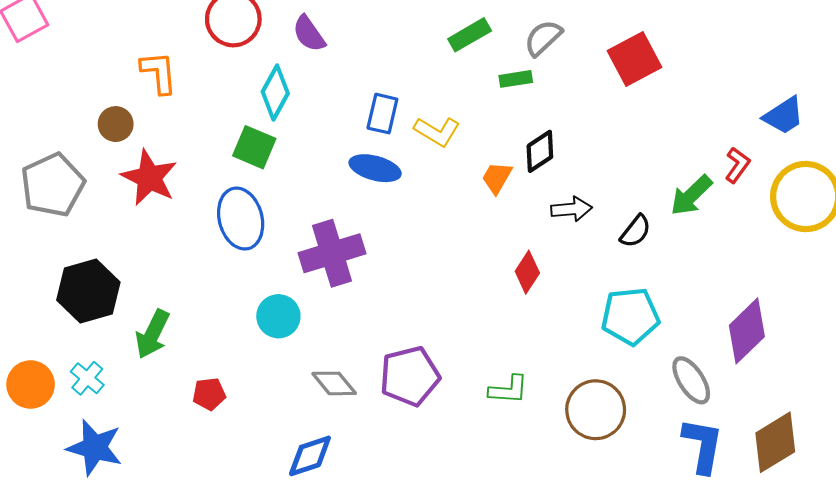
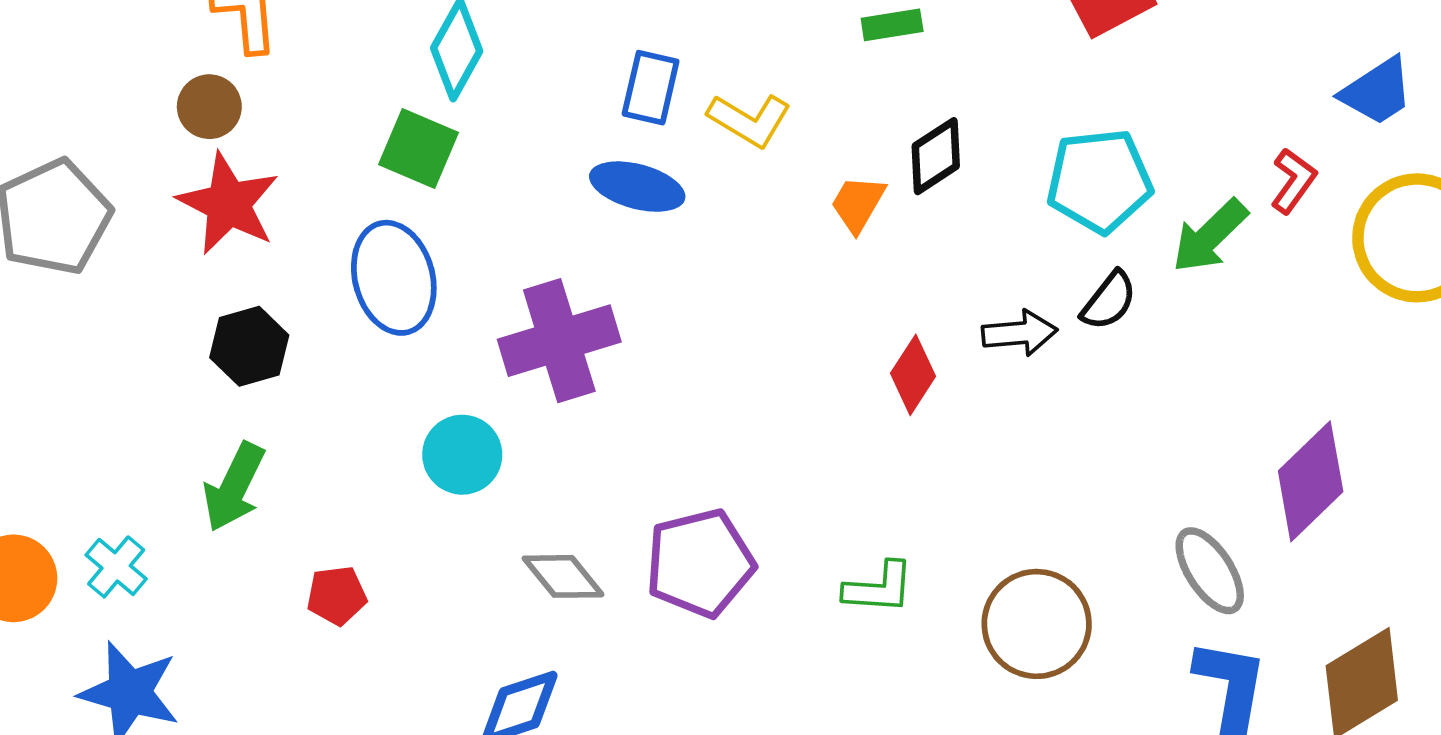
brown circle: (116, 124) -> (209, 107), moved
black arrow: (571, 209) -> (1020, 333), moved
black hexagon: (88, 291) -> (249, 346), moved, size x0.7
cyan pentagon: (630, 316) -> (1099, 181), moved

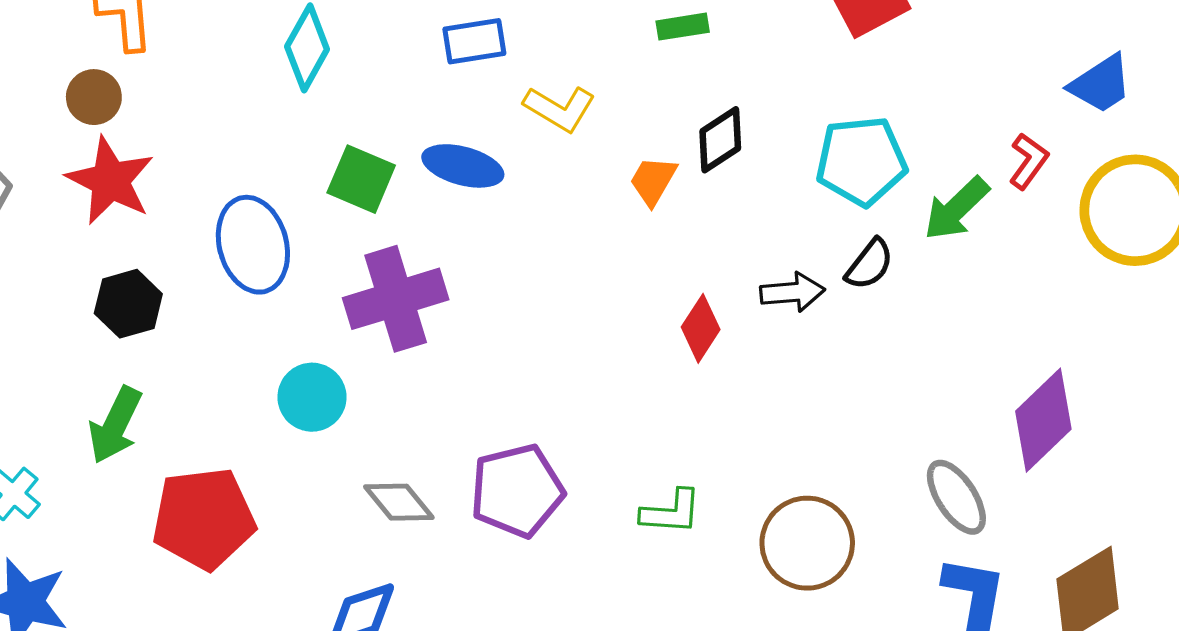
blue rectangle: (651, 88) -> (474, 41), moved, turned 68
green square: (419, 148) -> (361, 179), moved
red pentagon: (337, 595) -> (204, 519), size x2.0

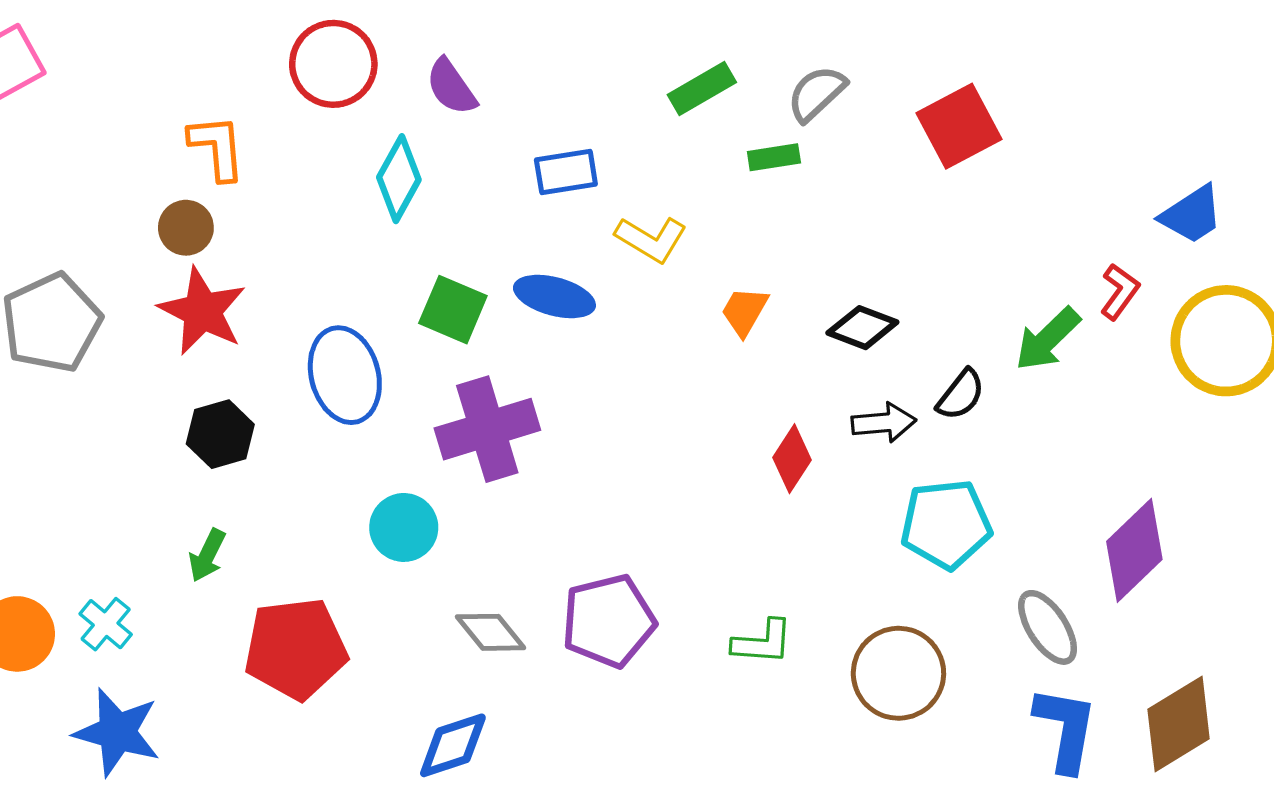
black diamond: (720, 140) -> (862, 328), moved, turned 54
cyan pentagon: (861, 161) -> (946, 524), moved
green arrow: (115, 425) -> (207, 555), size x0.7

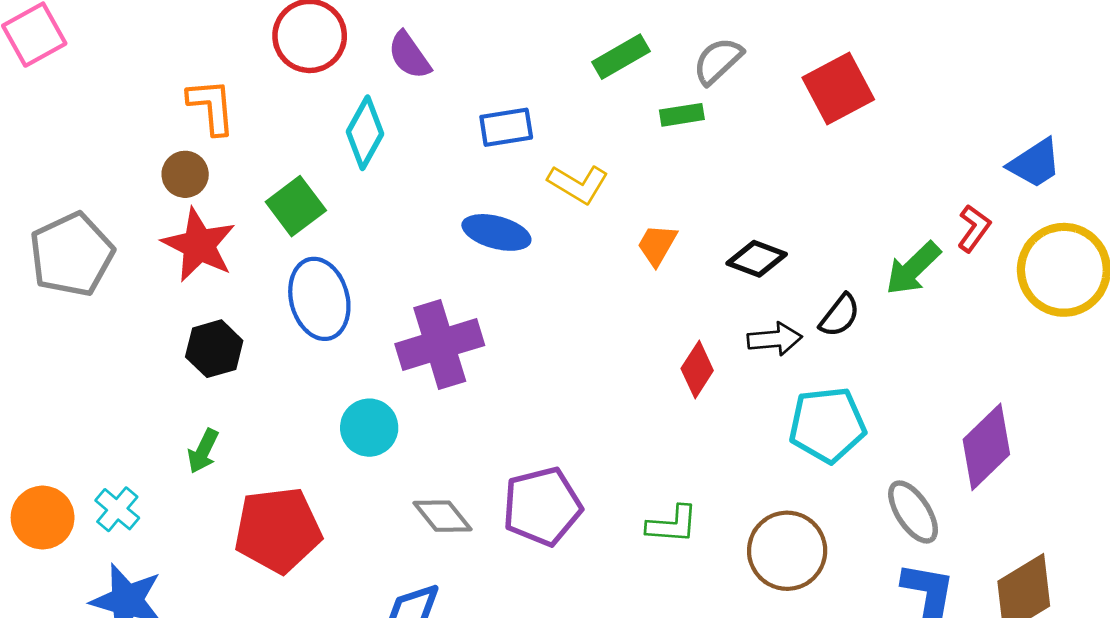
green square: (453, 310) -> (296, 206), moved, turned 30

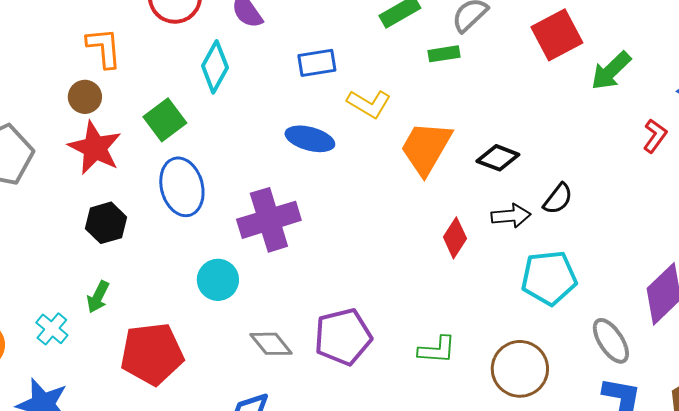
orange trapezoid: (657, 245) -> (426, 148), size x1.8
green arrow: (913, 268) -> (611, 71), moved
cyan cross: (117, 509) -> (52, 329), moved

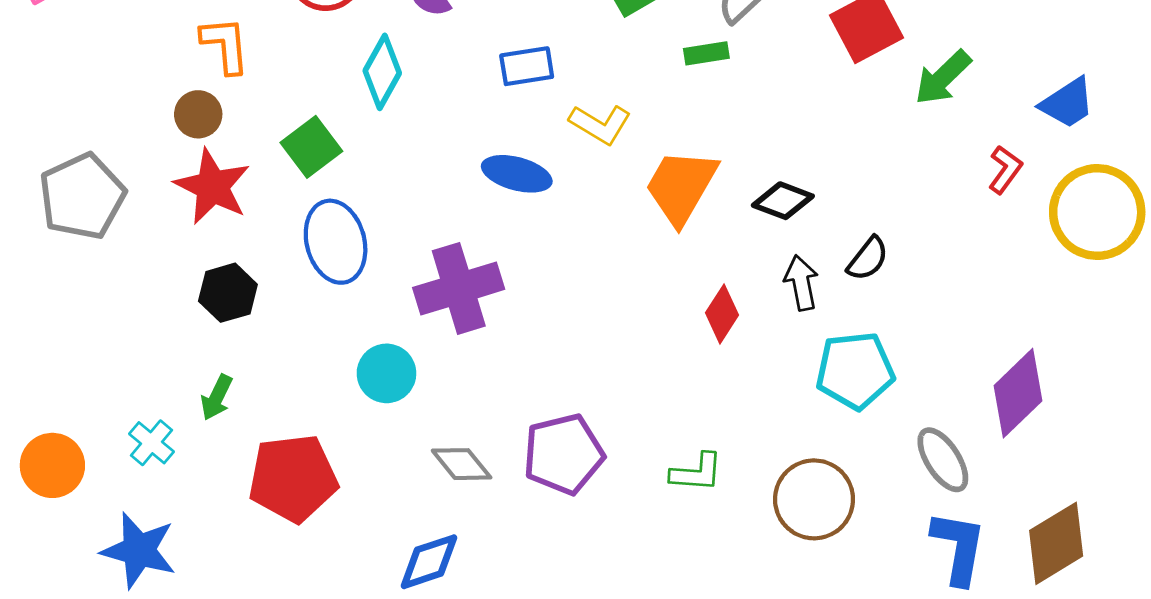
black arrow: (511, 216) -> (801, 283), turned -96

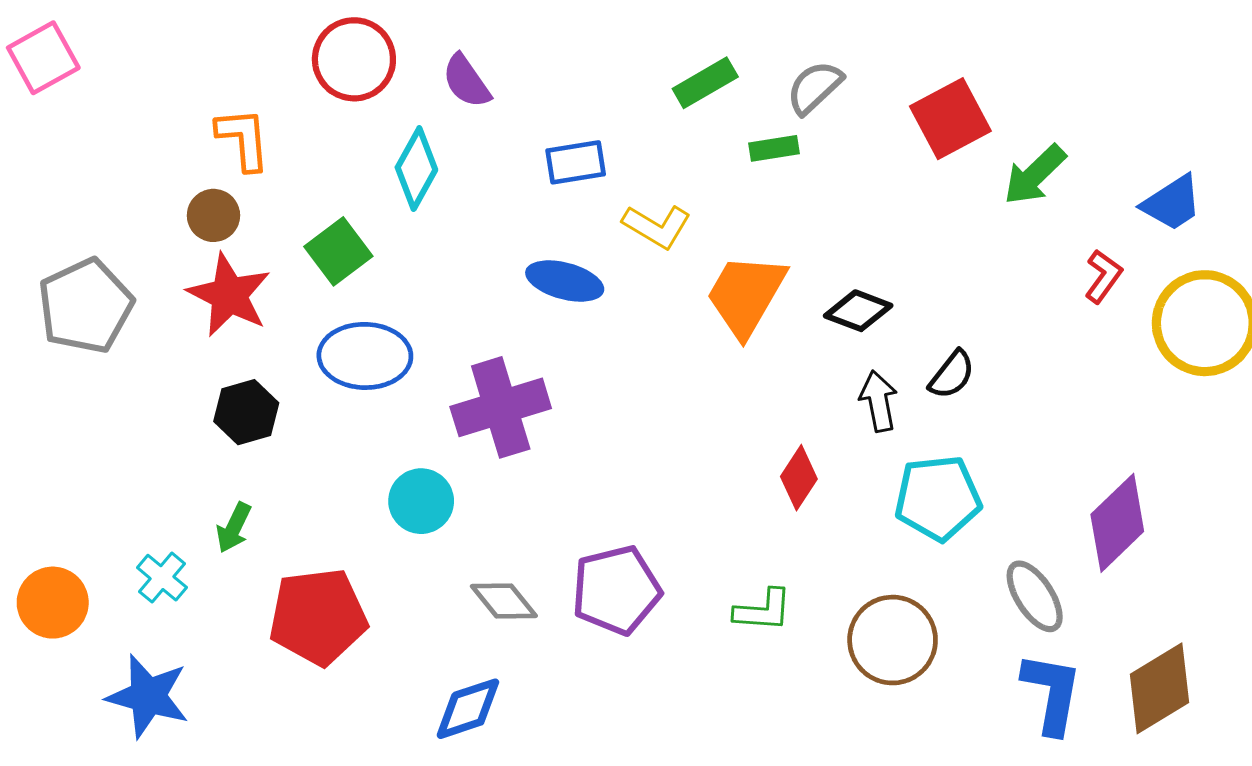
blue ellipse: (336, 242) -> (365, 356), turned -74
red diamond: (722, 314) -> (799, 478), moved

